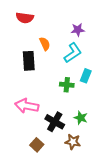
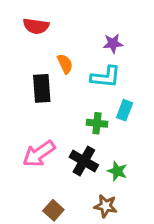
cyan L-shape: (73, 53) -> (106, 77), turned 40
pink arrow: (27, 106) -> (39, 154), turned -45
black cross: (55, 122) -> (84, 161), moved

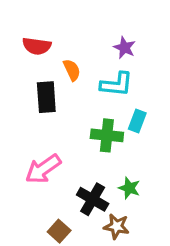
red semicircle: (36, 26) -> (37, 46), moved
purple star: (113, 43) -> (124, 48), turned 30
green cross: (97, 123) -> (107, 135), size x1.4
black cross: (84, 161) -> (93, 199), moved

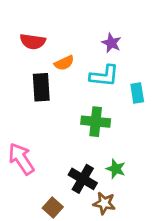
orange semicircle: (72, 70) -> (64, 63), turned 90
cyan rectangle: (137, 121) -> (137, 93), moved, turned -30
pink arrow: (43, 169) -> (21, 159), moved, turned 92

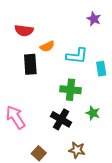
purple star: (111, 43) -> (94, 19), moved
green star: (116, 169) -> (93, 113), moved
black cross: (83, 179) -> (61, 119), moved

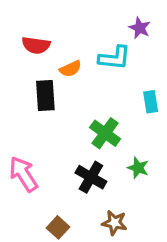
cyan L-shape: (77, 56) -> (115, 58), moved
green cross: (71, 90) -> (105, 133), turned 30

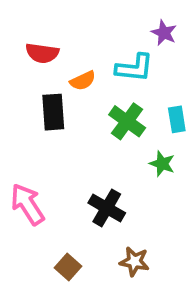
green cross: (105, 133) -> (127, 121), moved
green star: (138, 168) -> (162, 164), moved

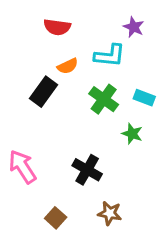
red semicircle: (42, 53) -> (57, 27), moved
black rectangle: (53, 112) -> (44, 92), turned 40
cyan rectangle: (177, 119) -> (144, 98), turned -60

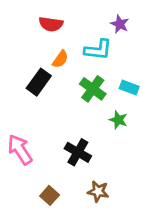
orange semicircle: (68, 66) -> (60, 59), turned -30

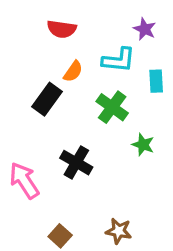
cyan rectangle: (129, 87) -> (156, 81), moved, turned 66
black cross: (78, 152) -> (76, 163), moved

